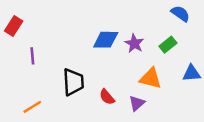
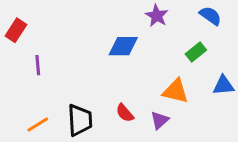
purple star: (134, 43) -> (157, 16), moved
black trapezoid: (73, 82) -> (80, 120), moved

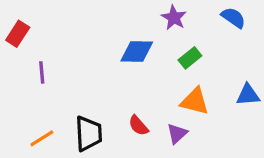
green rectangle: (196, 52) -> (190, 58), moved

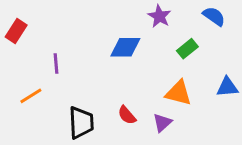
green rectangle: (190, 58) -> (187, 49), moved
purple line: (42, 72) -> (56, 63), moved
orange line: (42, 138) -> (31, 96), moved

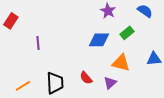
blue diamond: (125, 47) -> (99, 40), moved
orange line: (31, 96) -> (23, 86), moved

